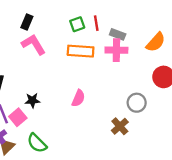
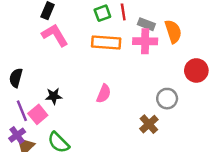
orange semicircle: (156, 42) -> (173, 31), moved, turned -60

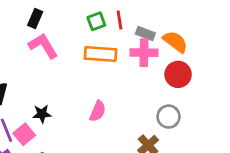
orange semicircle: (173, 31) -> (175, 42), turned -35
red circle: (196, 70) -> (178, 74), moved

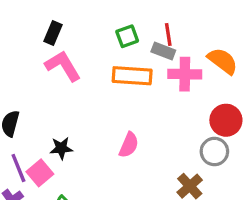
red line: (119, 20) -> (168, 35), moved
gray rectangle: (145, 34) -> (163, 51), moved
red circle: (178, 74) -> (226, 120), moved

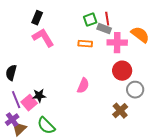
green square: (127, 36) -> (90, 20), moved
orange rectangle: (132, 76) -> (85, 44), size x0.6
red circle: (226, 120) -> (122, 71), moved
black star: (61, 148) -> (39, 96), moved

